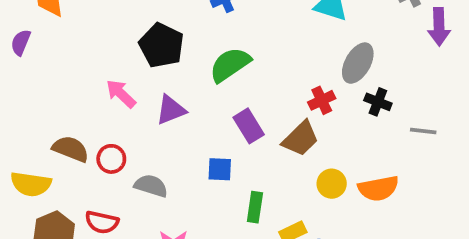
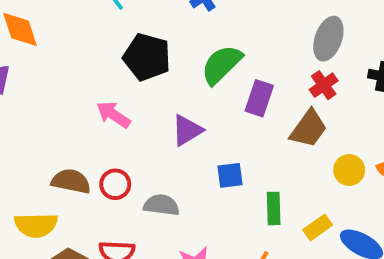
gray ellipse: (358, 63) -> (328, 39), moved
purple triangle: (171, 110) -> (187, 130), moved
purple rectangle: (249, 126) -> (259, 98), moved, turned 60

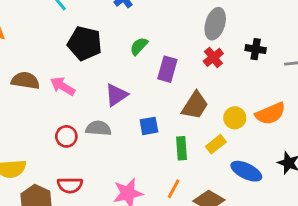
green semicircle: (222, 65) -> (139, 46), size x0.6
brown trapezoid: (309, 129) -> (195, 105), moved
brown semicircle: (71, 181) -> (25, 81), moved
gray semicircle: (161, 205) -> (98, 128), moved
yellow rectangle: (318, 227) -> (216, 144), moved

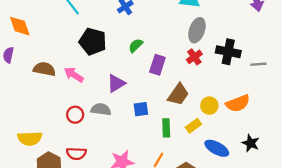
black cross: (256, 49) -> (228, 52), size x1.5

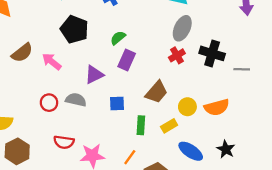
purple rectangle: (157, 65) -> (127, 60), moved
brown semicircle: (44, 69) -> (22, 53), turned 125
red semicircle: (76, 154) -> (64, 142), moved

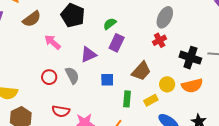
brown semicircle: (22, 53) -> (32, 19), moved
black cross: (212, 53) -> (190, 58), moved
gray semicircle: (76, 100) -> (72, 75), turned 48

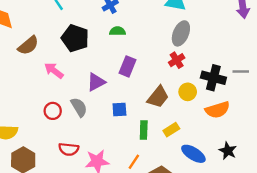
green semicircle: (110, 24) -> (117, 31), moved, turned 40
yellow circle: (167, 84) -> (188, 92), moved

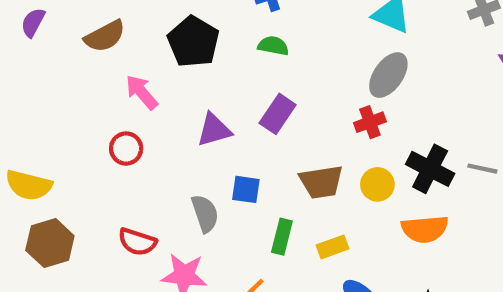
brown trapezoid: (158, 97) -> (321, 182), turned 30
gray semicircle: (79, 107) -> (205, 213), moved
red circle: (53, 111) -> (126, 149), moved

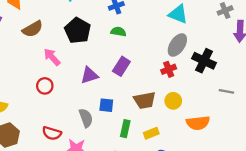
black cross: (430, 169) -> (204, 61), moved

